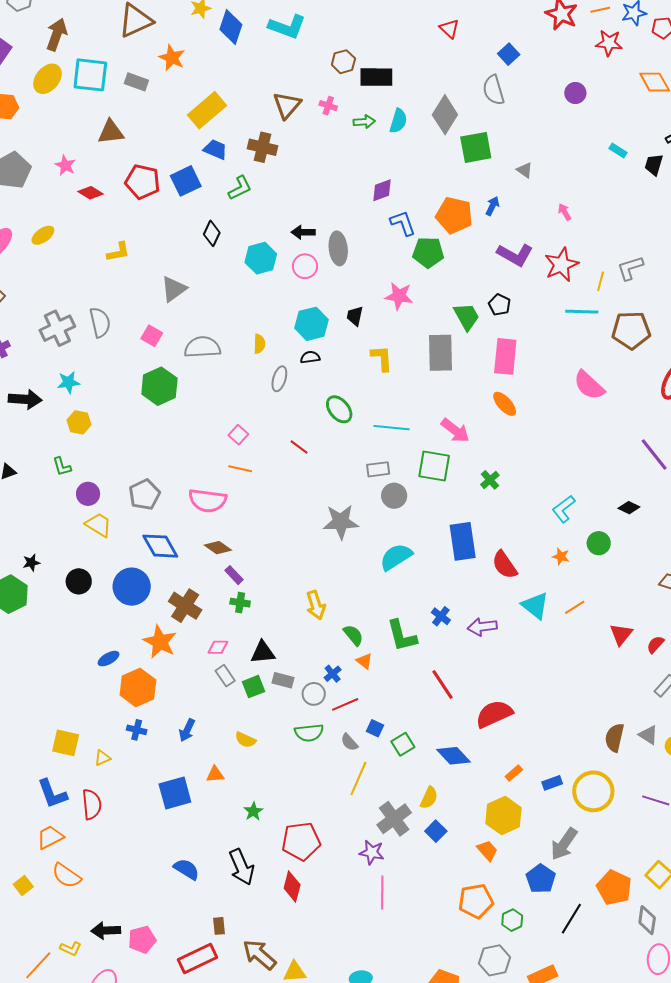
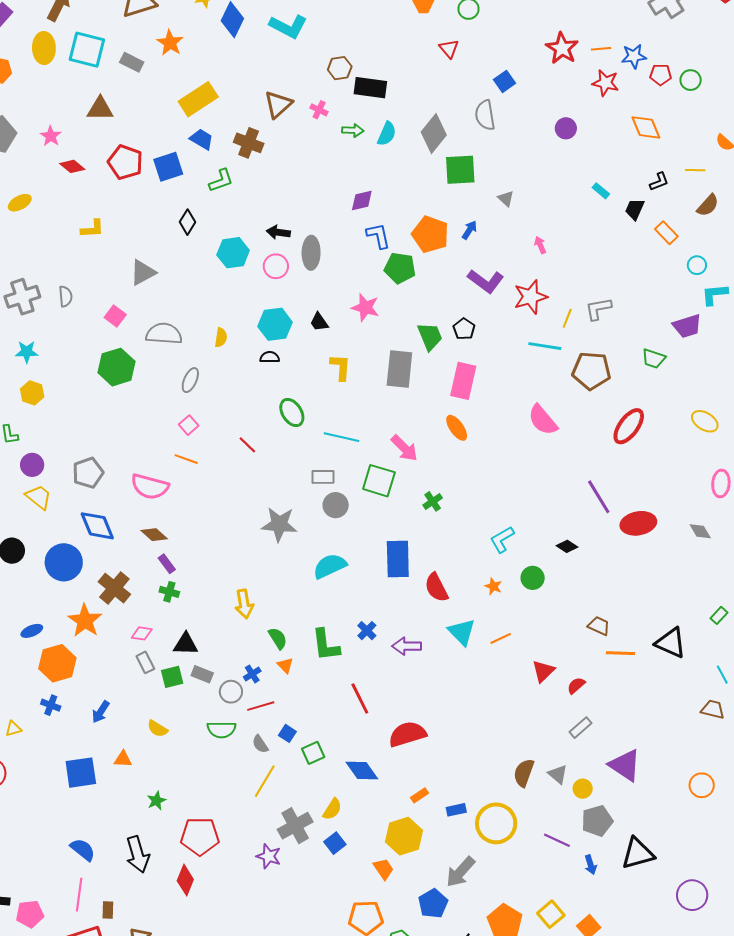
yellow ellipse: (47, 79) -> (44, 48), turned -48
black trapezoid: (355, 316) -> (319, 322), turned -55
gray semicircle: (100, 322) -> (65, 296), size x0.7
gray ellipse: (279, 379) -> (190, 380), moved
pink line: (382, 893) -> (79, 895), moved

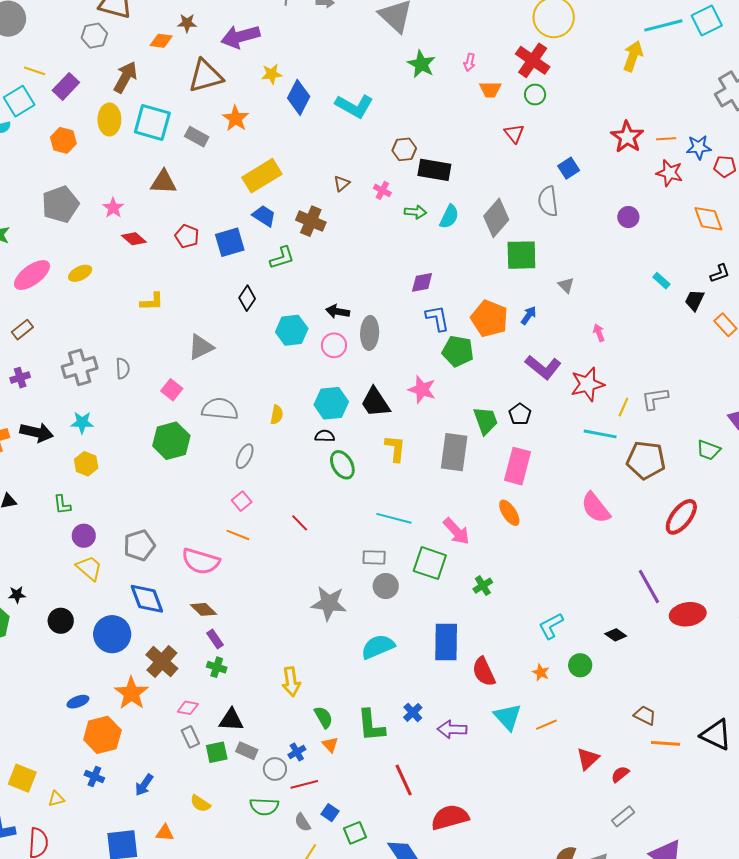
brown triangle: (278, 104) -> (342, 183), size x0.6
red pentagon: (125, 162) -> (187, 236), size x0.7
black trapezoid: (319, 322) -> (375, 402), size x1.6
green ellipse: (292, 413) -> (342, 465), moved

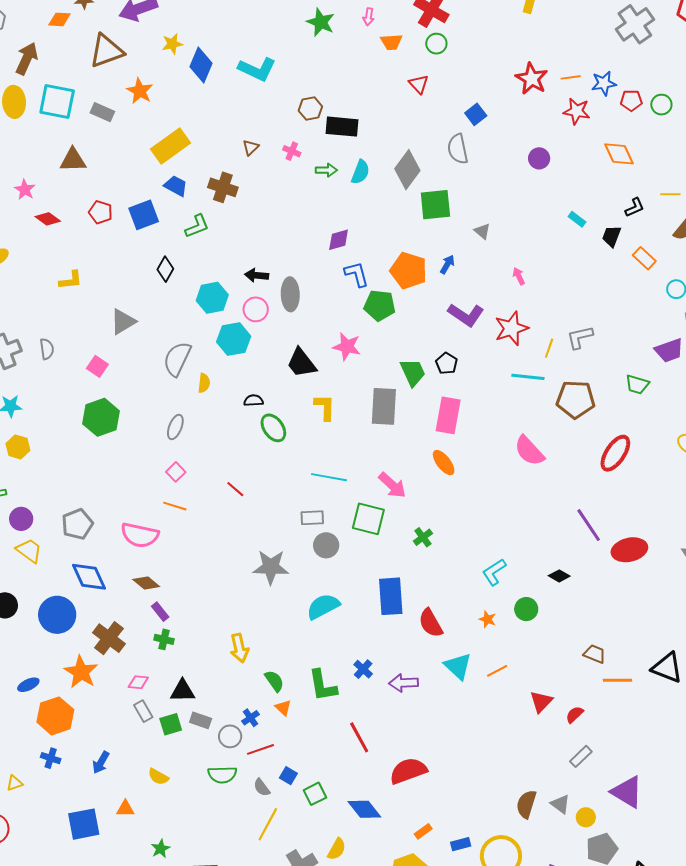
cyan hexagon: (331, 403) -> (234, 339), moved
gray semicircle: (220, 409) -> (177, 359), moved, turned -66

